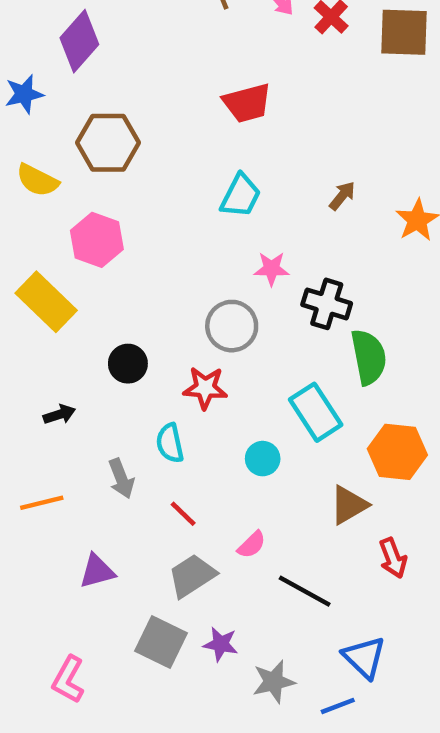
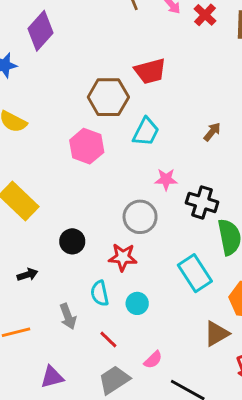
brown hexagon: (108, 143) -> (108, 97), moved
pink hexagon: (97, 240) -> (87, 146), moved
cyan circle: (263, 459) -> (137, 303), moved

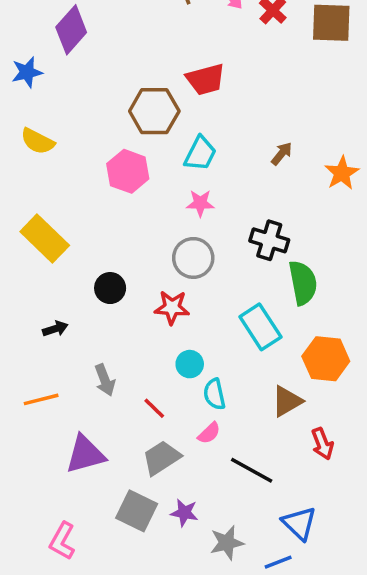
pink star: (166, 179) -> (200, 203), moved
cyan semicircle: (100, 293) -> (214, 394), moved
purple triangle: (52, 377) -> (85, 454), size x1.4

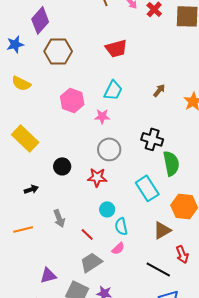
brown hexagon: (154, 111) -> (58, 51), moved
pink star: (200, 203) -> (102, 116), moved
purple triangle: (85, 454) -> (48, 275), moved, size x0.7
black line: (252, 470) -> (158, 269), moved

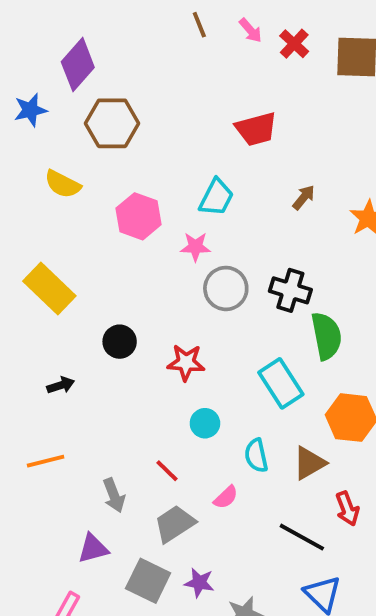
red trapezoid: (116, 48) -> (256, 129), moved
yellow semicircle: (21, 83) -> (63, 184), moved
gray circle: (109, 149) -> (226, 288), moved
gray arrow: (59, 218) -> (114, 495), moved
cyan semicircle: (121, 226) -> (256, 455), moved

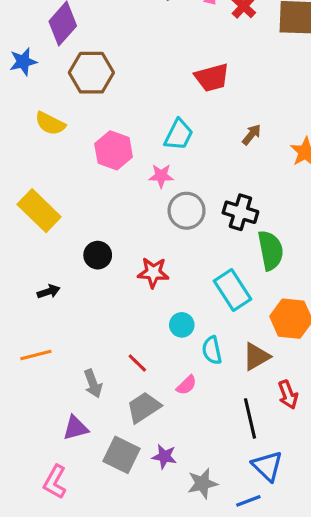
cyan circle: (205, 423) -> (182, 325), moved
black line: (302, 537) -> (250, 418), turned 48

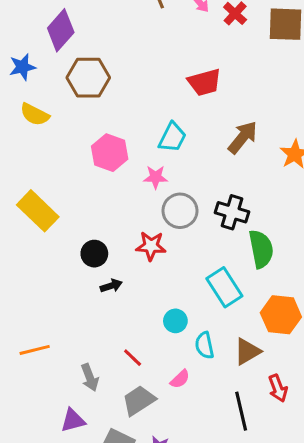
yellow semicircle: (50, 123) -> (35, 114), moved
brown arrow: (252, 135) -> (243, 137), size x1.6
red star: (153, 273) -> (151, 246), moved
black arrow: (49, 292) -> (111, 286), moved

